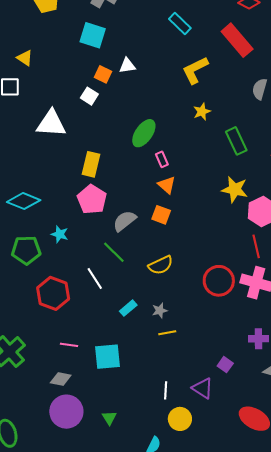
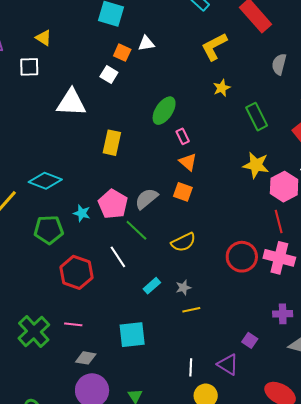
pink pentagon: (92, 199) -> (113, 204), moved
pink line: (69, 345) -> (73, 324), moved

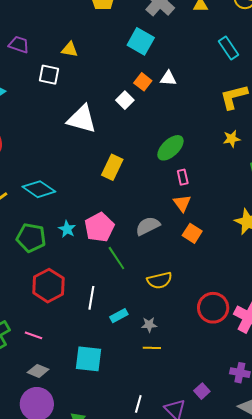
yellow triangle: (44, 38) -> (70, 50), turned -36
orange square: (183, 192) -> (192, 233), moved
gray semicircle: (146, 199) -> (148, 226), moved
white line: (118, 257) -> (91, 298), moved, turned 30

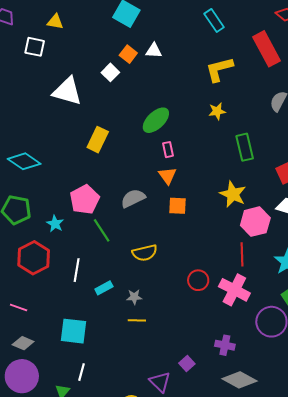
cyan star: (67, 229) -> (55, 224), moved
orange square: (192, 233) -> (178, 206), turned -30
red circle: (213, 308) -> (198, 280), size x0.7
white line: (138, 404) -> (82, 372), moved

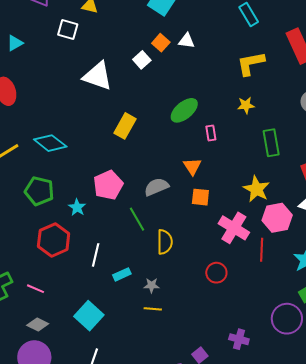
pink rectangle: (168, 150) -> (211, 133), moved
green line: (102, 230) -> (137, 219), moved
yellow semicircle: (145, 253) -> (165, 242), turned -80
pink cross: (234, 290) -> (234, 228), moved
cyan square: (74, 331) -> (89, 316), turned 32

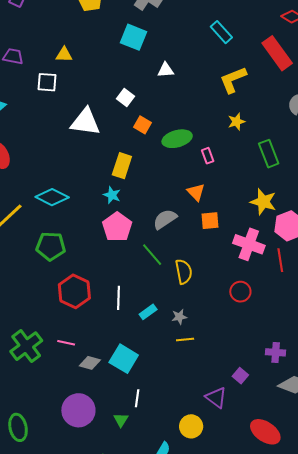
orange square: (161, 43) -> (143, 125), moved
green ellipse: (184, 110) -> (177, 139), turned 36
cyan star: (77, 207) -> (112, 195), moved
gray diamond: (38, 324) -> (90, 363), moved

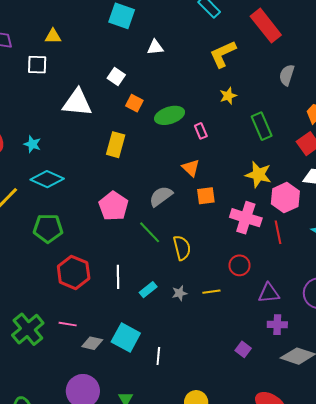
cyan star: (112, 195) -> (32, 144), moved
yellow line: (185, 340) -> (211, 292), moved
white line: (137, 398) -> (158, 356), moved
purple triangle: (216, 398) -> (269, 293), moved, turned -40

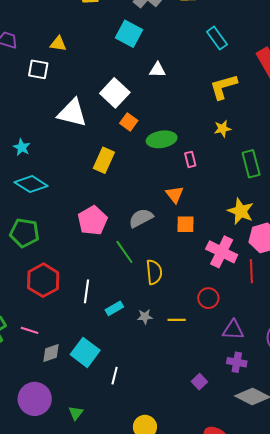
white square: (116, 76) -> (115, 93), size x1.6
gray diamond: (92, 343) -> (51, 353), turned -40

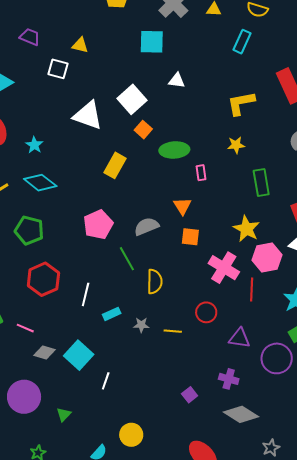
cyan square: (129, 34) -> (152, 42), turned -32
cyan rectangle: (217, 38) -> (242, 42), moved, turned 55
purple triangle: (233, 330) -> (239, 338), moved
gray diamond: (51, 353) -> (45, 352), turned 30

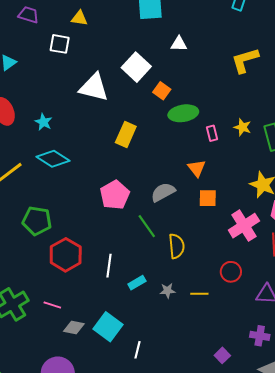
orange square: (143, 130) -> (162, 91), moved
yellow star: (236, 145) -> (242, 127), moved, turned 30
green pentagon: (29, 230) -> (37, 221), moved
pink cross: (224, 268) -> (244, 226), turned 32

